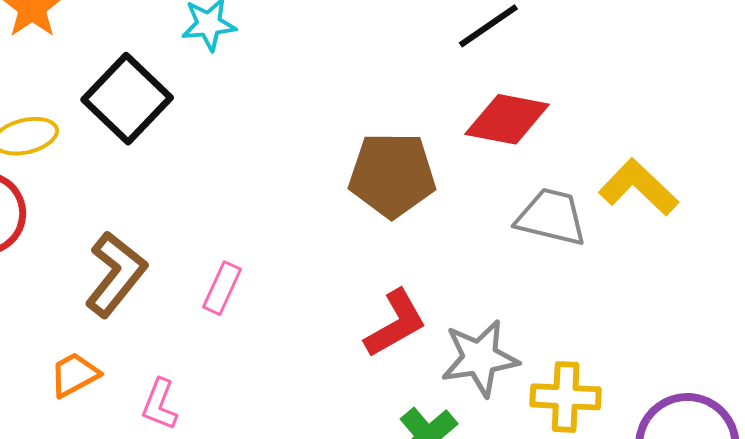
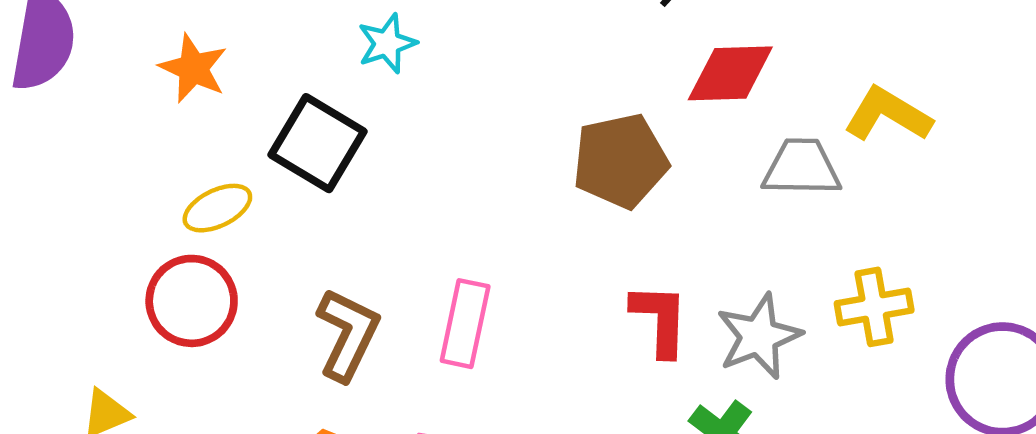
pink rectangle: (222, 288) -> (465, 324), size x1.5
red L-shape: (395, 324) -> (660, 320), turned -46
yellow cross: (566, 397) -> (874, 307), moved

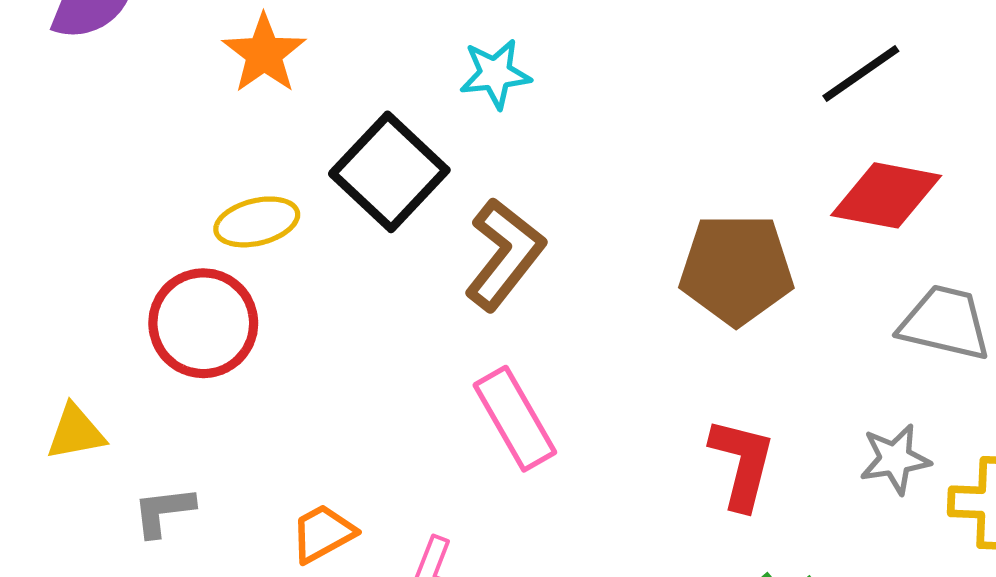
pink rectangle: (465, 324) -> (515, 419), turned -54
brown L-shape: (348, 334) -> (504, 254), moved
gray star: (759, 336) -> (895, 459), moved, size x0.7

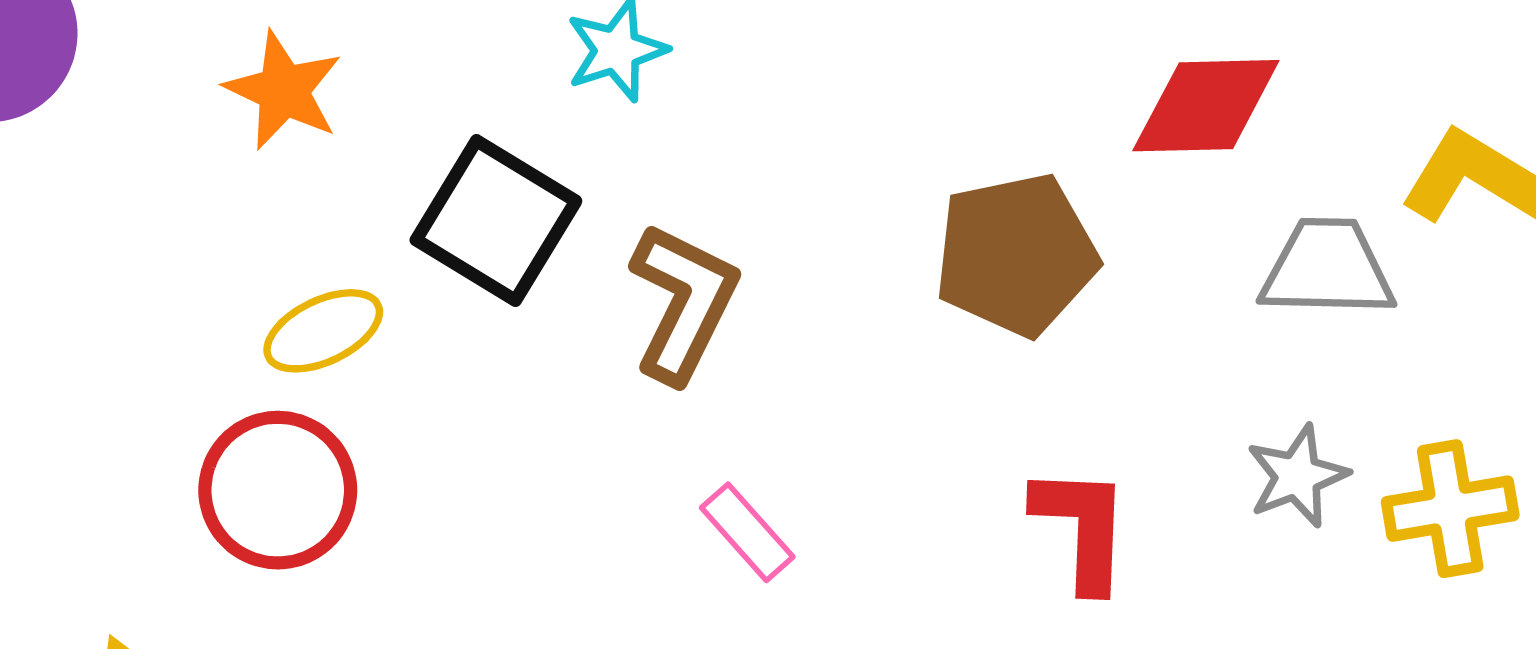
pink rectangle: (515, 419) -> (747, 532), size x0.7

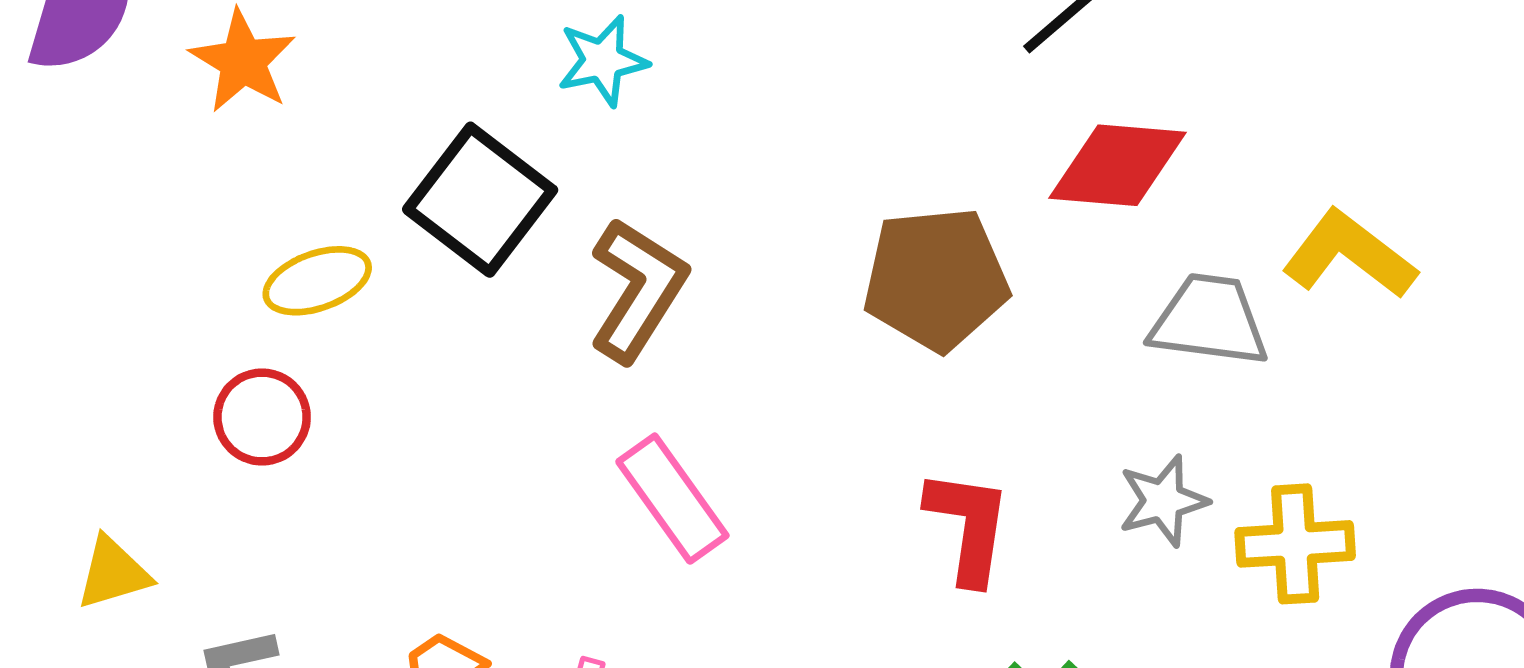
orange star: (284, 90) -> (243, 61), moved
red circle: (278, 490) -> (262, 417), size x0.7
pink rectangle: (747, 532) -> (672, 499), size x1.4

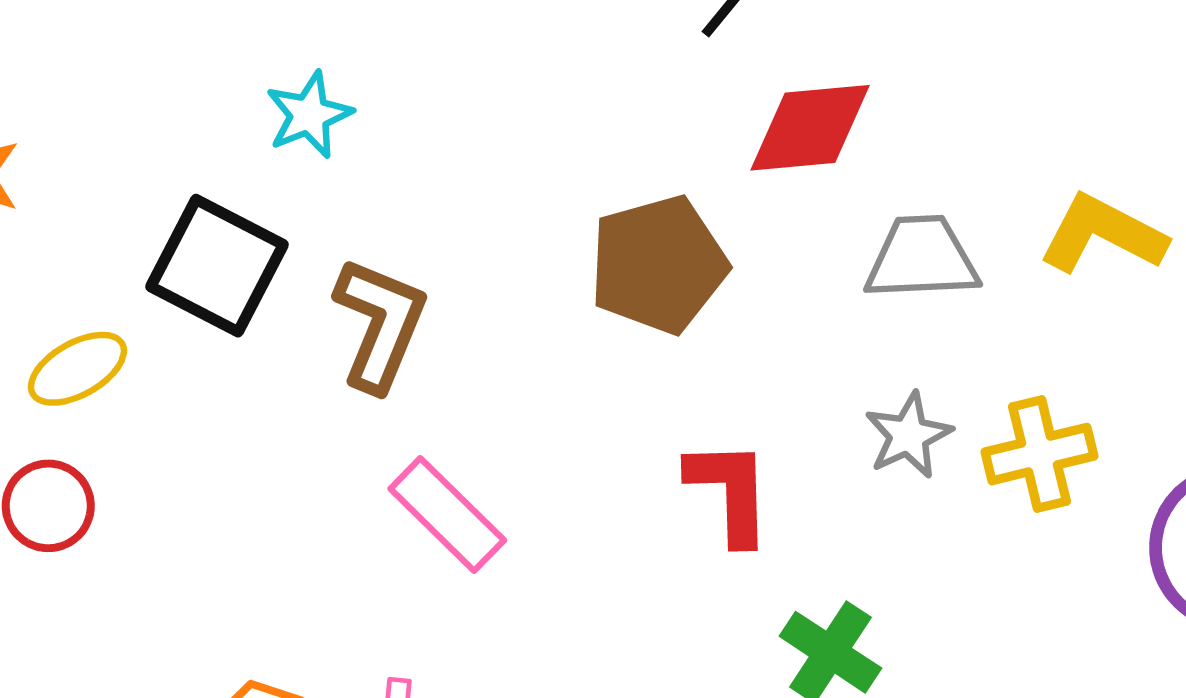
yellow L-shape: (1349, 255) -> (1103, 234), moved

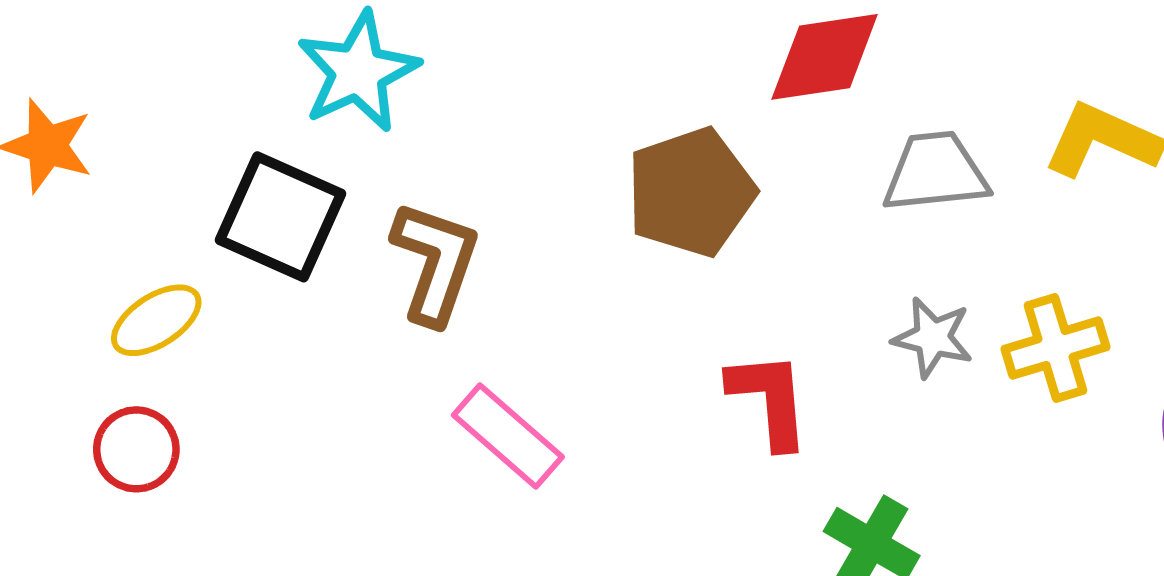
cyan star: (309, 115) -> (358, 72), size x1.5
gray star: (908, 435) -> (933, 338), turned -30

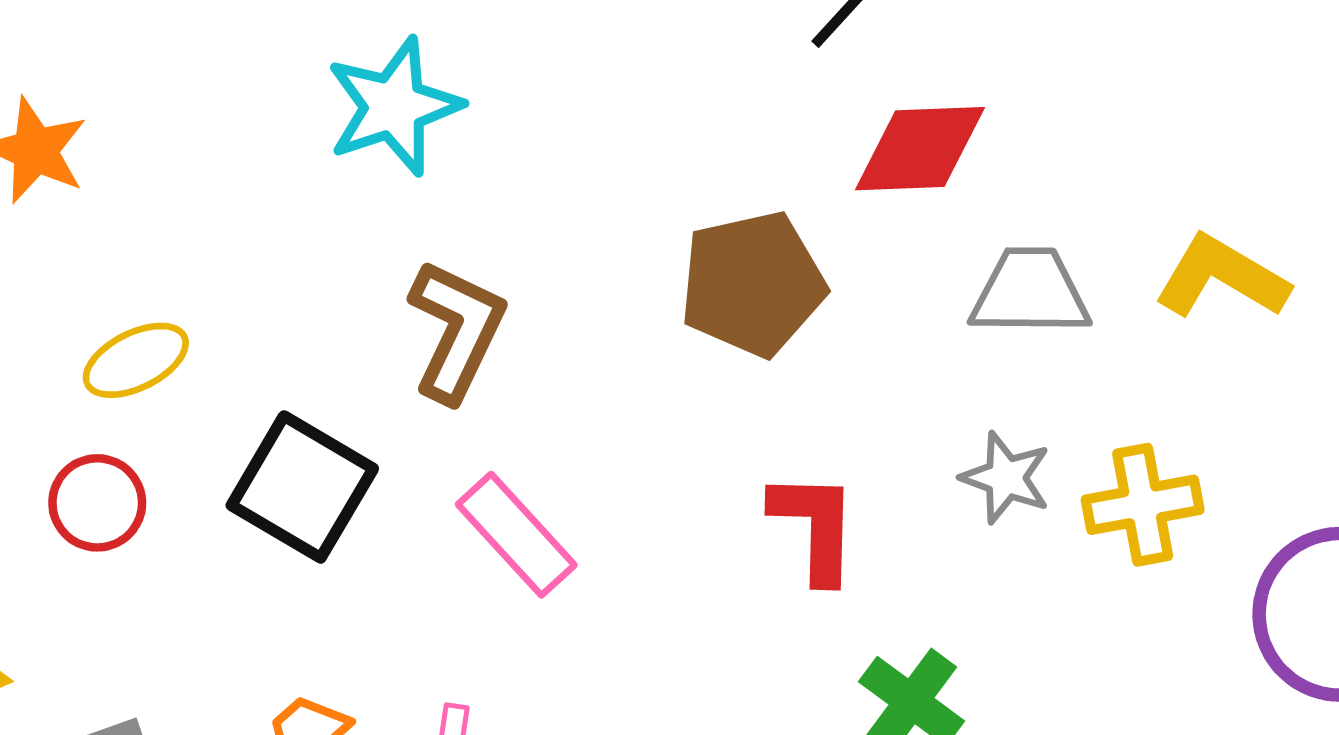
black square: (280, 217) -> (302, 487), moved

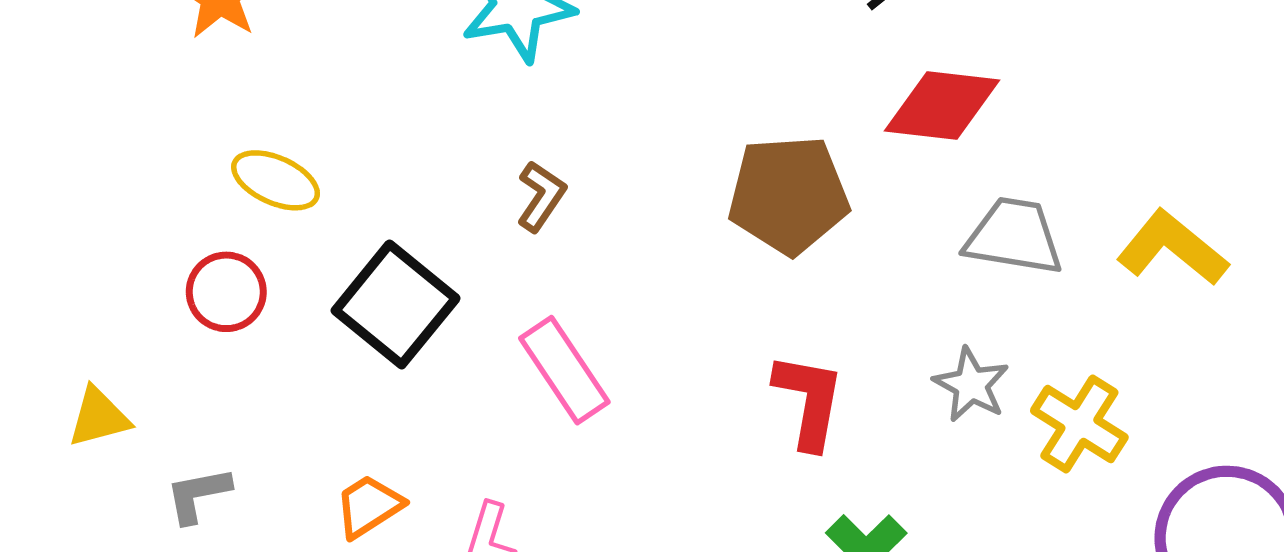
brown L-shape: (457, 331) -> (541, 196), size x0.6
yellow ellipse: (136, 360) -> (276, 180), turned 42
yellow cross: (1143, 505) -> (1079, 424), turned 34

